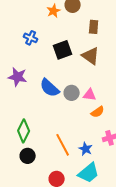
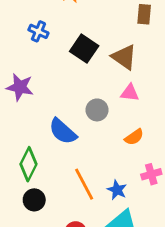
brown rectangle: (94, 27) -> (144, 14), moved
black square: (63, 50) -> (84, 49), turned -36
blue semicircle: (50, 88) -> (63, 131), moved
pink triangle: (90, 95) -> (130, 93), moved

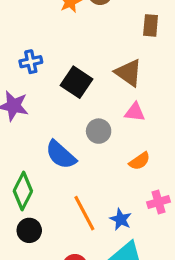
blue cross: (38, 31) -> (31, 62), moved, turned -36
black square: (84, 49) -> (77, 82), moved

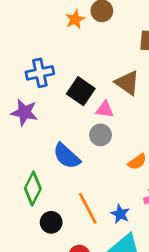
blue cross: (31, 62) -> (40, 73), size x1.4
pink triangle: (135, 112) -> (105, 110), moved
black circle: (29, 230) -> (51, 222), moved

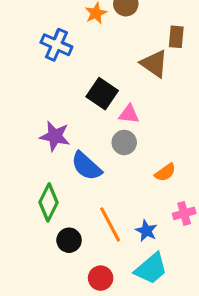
blue cross: (40, 73) -> (56, 45), moved, turned 36
brown triangle: (127, 83) -> (154, 64), moved
purple star: (24, 112) -> (55, 136), moved

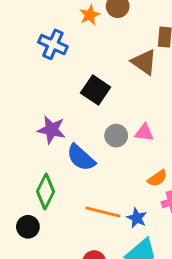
pink triangle: (129, 114) -> (144, 133), moved
orange semicircle: (165, 172) -> (157, 178), moved
orange line: (110, 224) -> (103, 212), turned -48
black circle: (69, 240) -> (28, 227), moved

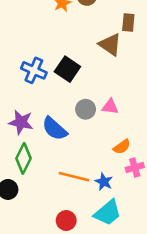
blue cross: (53, 44) -> (34, 70), moved
purple star: (51, 130) -> (21, 122), moved

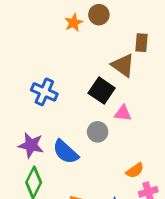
black square: (67, 69) -> (102, 91), moved
pink triangle: (110, 107) -> (123, 113), moved

